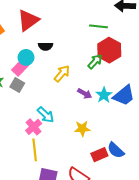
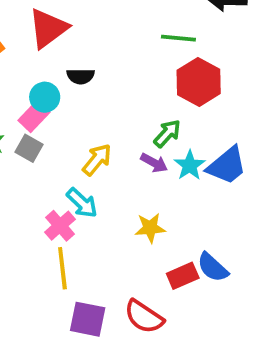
green arrow: (95, 62) -> (167, 134), moved
yellow arrow: (62, 74) -> (97, 160), moved

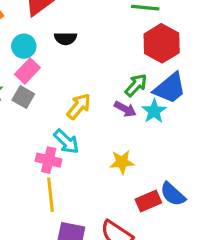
cyan circle: (45, 97) -> (24, 46), moved
blue trapezoid: (227, 166) -> (170, 88), moved
pink cross: (60, 226) -> (49, 160), turned -35

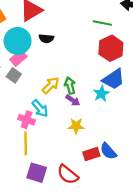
cyan circle: (24, 46) -> (18, 41), size x1.6
green arrow: (136, 85) -> (70, 86), moved, turned -63
purple arrow: (125, 109) -> (73, 100), moved

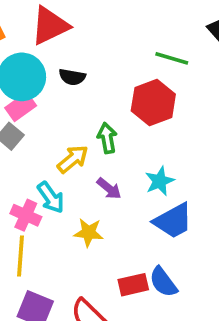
red hexagon: (111, 48) -> (153, 102), moved
blue trapezoid: (114, 79) -> (173, 221), moved
green arrow: (70, 86) -> (107, 138), moved
yellow star: (76, 126) -> (89, 233), moved

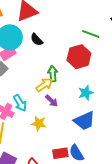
black semicircle: (72, 77) -> (37, 40), turned 32
yellow arrow: (73, 159) -> (44, 85), moved
cyan star: (160, 181) -> (86, 93), moved

